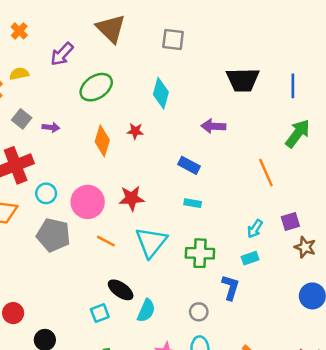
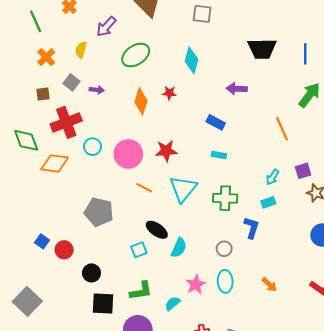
yellow semicircle: (19, 74) -> (81, 50), moved, turned -63
gray pentagon: (53, 235) -> (99, 212), moved

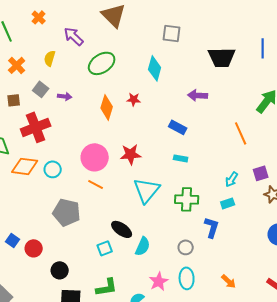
gray square: (202, 14) -> (172, 33), moved
purple arrow: (106, 27) -> (74, 36), turned 90
blue line: (305, 54) -> (263, 48), moved
cyan circle: (93, 147) -> (53, 169), moved
orange line: (144, 188) -> (96, 184), moved

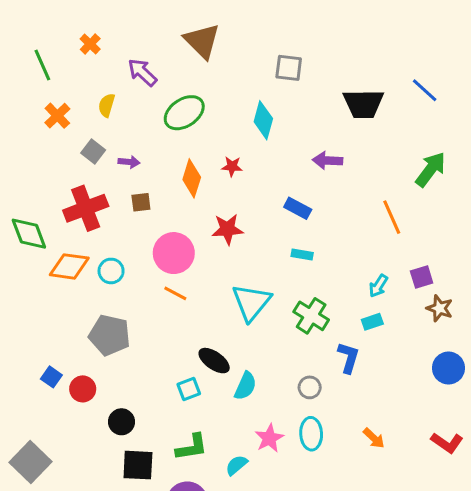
blue line: (263, 48) -> (425, 90), turned -48
brown square: (14, 100) -> (141, 202), moved
red star: (131, 154) -> (228, 229), moved
green cross: (187, 199) -> (311, 316), turned 30
gray pentagon: (67, 212) -> (110, 335), moved

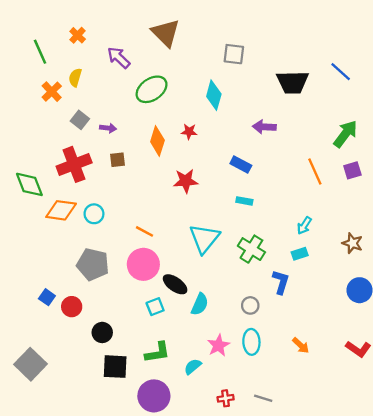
yellow semicircle: (107, 105) -> (75, 78), moved
pink circle: (174, 253) -> (143, 264), moved
purple square: (422, 277) -> (352, 170), moved

